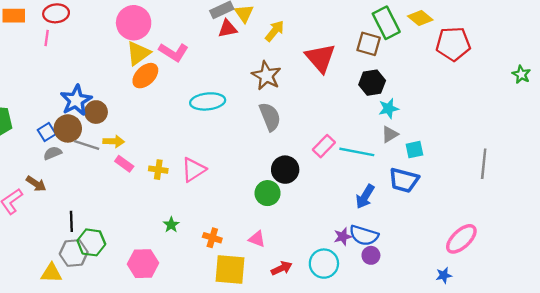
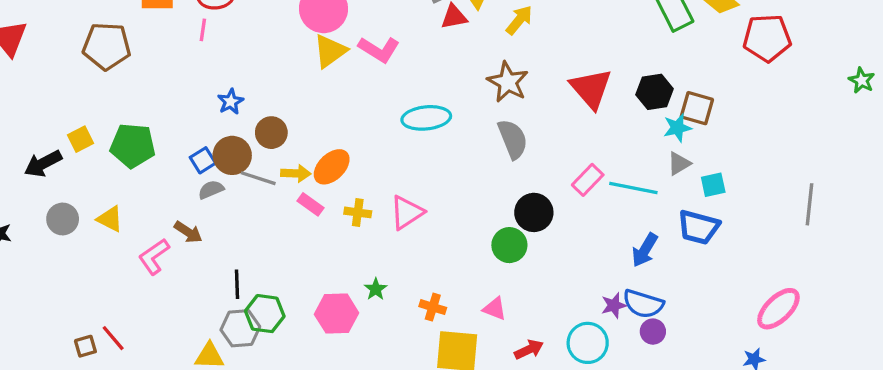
brown square: (369, 44) -> (697, 108), moved
red triangle: (320, 58) -> (591, 89), moved
orange ellipse: (145, 76) -> (332, 167), moved
blue star: (76, 100) -> (231, 102), moved, size x0.6
pink hexagon: (143, 264) -> (337, 314), moved

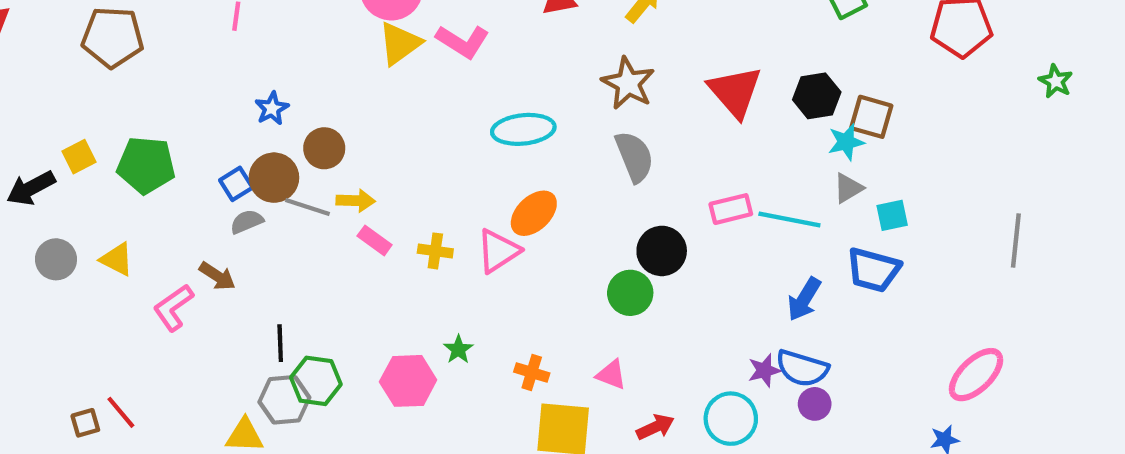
green star: (862, 80) -> (1056, 81), moved
orange ellipse: (332, 167) -> (534, 213), moved
pink rectangle: (588, 180) -> (731, 209), turned 32

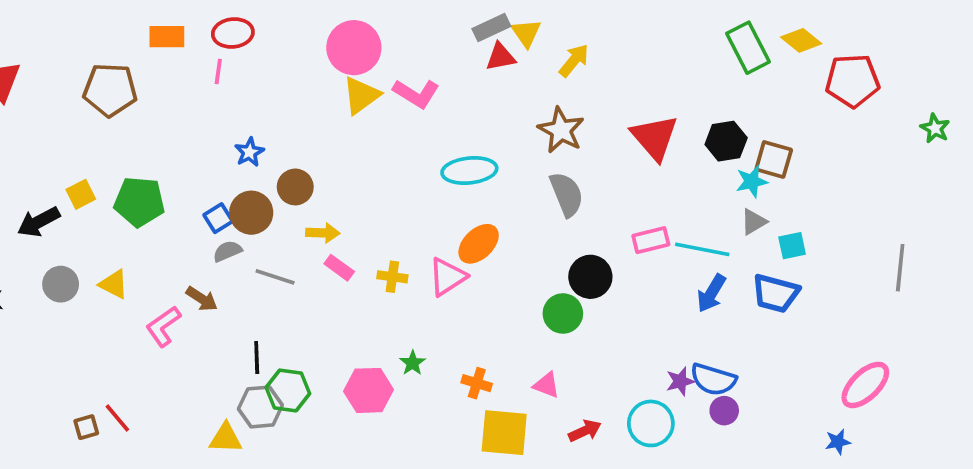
gray line: (307, 207) -> (275, 277), moved
blue arrow: (804, 299) -> (711, 293), moved

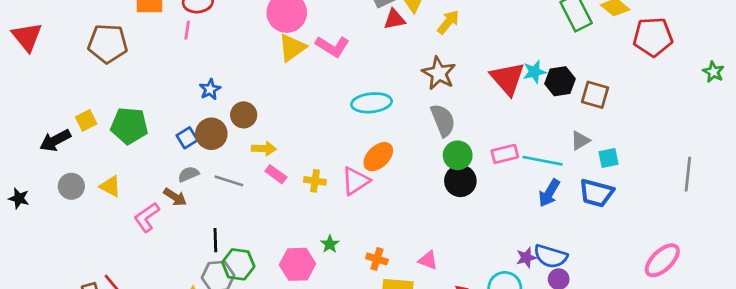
cyan star: (752, 181) -> (534, 72), moved
gray semicircle: (227, 251) -> (188, 174), moved
green circle: (563, 313) -> (458, 155), moved

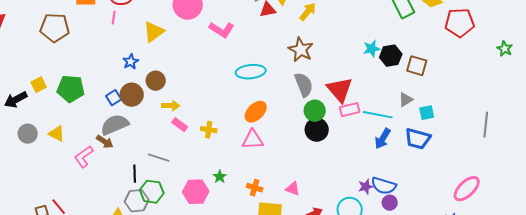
yellow triangle: (292, 48) -> (154, 32), moved
red triangle: (507, 79) -> (340, 90), moved
gray semicircle: (188, 174) -> (115, 125), size x1.8
gray line: (229, 181) -> (159, 158), moved
pink triangle: (355, 181) -> (253, 140), moved, turned 30

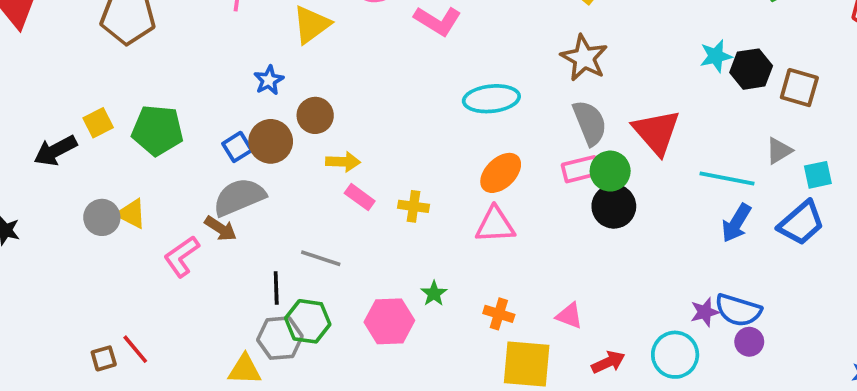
pink rectangle: (350, 110) -> (580, 169), moved
gray circle: (28, 134) -> (102, 217), moved
blue trapezoid: (418, 139) -> (801, 223), turned -56

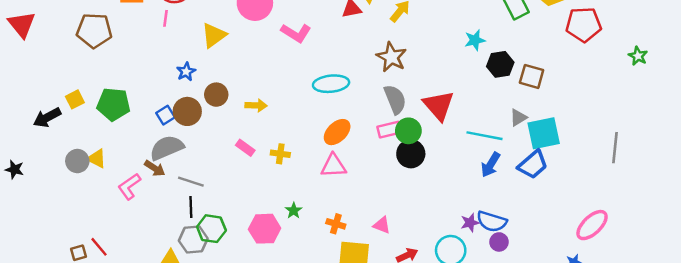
cyan star: (716, 56) -> (475, 40), moved
yellow arrow: (343, 162) -> (256, 105), moved
cyan square: (818, 175) -> (544, 133), size x1.8
gray line: (321, 258) -> (191, 182), moved

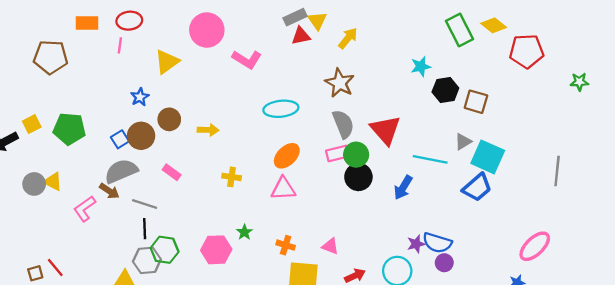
green star: (638, 56) -> (579, 82), turned -30
cyan square: (544, 133) -> (488, 157), turned 36
pink rectangle: (245, 148) -> (172, 172), moved
blue arrow: (491, 165) -> (403, 188), moved

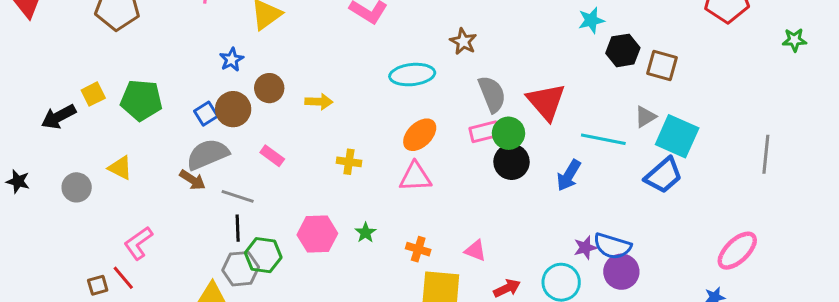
brown star: (340, 83) -> (463, 41), moved, size x0.7
gray circle: (34, 184) -> (77, 187), moved
pink L-shape: (85, 209) -> (138, 243), moved
pink hexagon: (216, 250) -> (317, 234), moved
purple circle: (444, 263) -> (621, 272), size x1.5

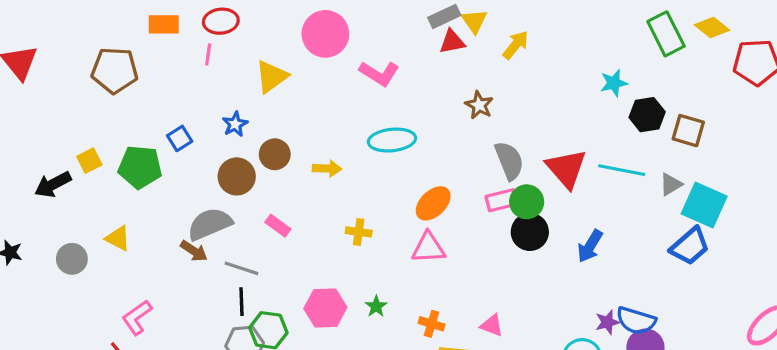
cyan ellipse: (412, 75) -> (392, 140), moved
blue square: (206, 114) -> (180, 138), moved
cyan line: (603, 139) -> (622, 170), moved

